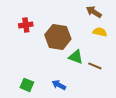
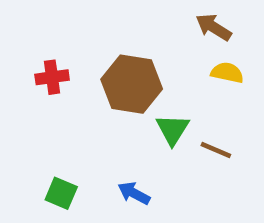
red cross: (26, 25) -> (52, 77), moved
green triangle: (76, 57) -> (173, 130), turned 42

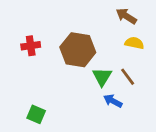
brown line: (216, 150) -> (128, 77), moved, turned 30
blue arrow: (134, 193) -> (113, 101), moved

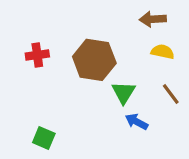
brown arrow: (126, 16) -> (153, 19), turned -35
brown line: (128, 77) -> (171, 94), moved

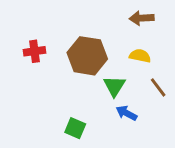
yellow semicircle: (163, 52) -> (140, 56), moved
green square: (44, 138) -> (75, 128), moved

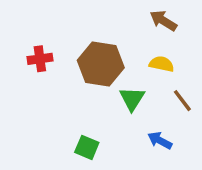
brown arrow: (142, 18) -> (163, 21), turned 35
blue arrow: (126, 113) -> (160, 140), moved

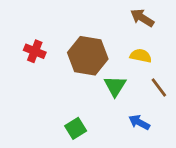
red cross: (40, 59) -> (35, 51), turned 30
green square: (87, 147) -> (76, 128), turned 35

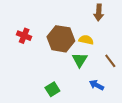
brown arrow: (142, 18) -> (99, 13), turned -119
yellow semicircle: (141, 56) -> (86, 40), moved

